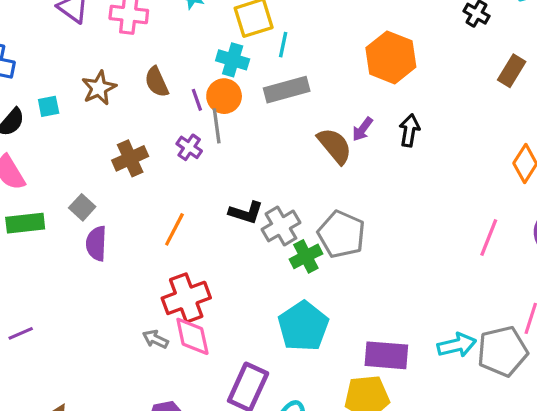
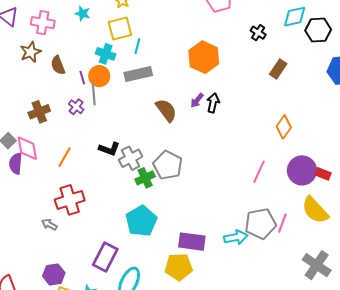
brown star: (99, 88) -> (31, 52), moved
purple arrow: (362, 129) -> (197, 100), moved
pink diamond: (192, 336) -> (27, 148), moved
gray pentagon: (502, 351) -> (260, 224), moved

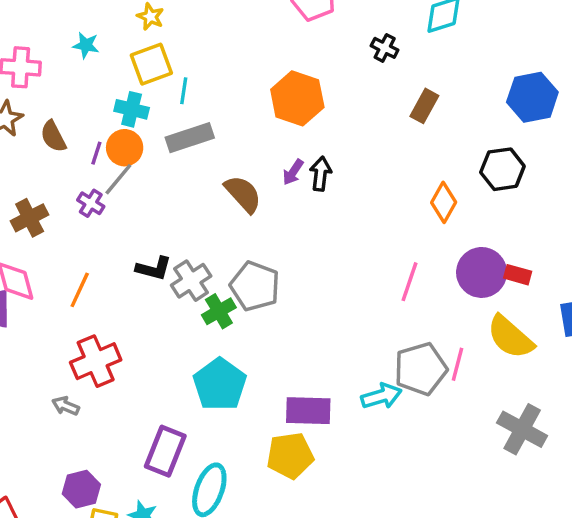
black hexagon: (318, 30) -> (502, 169), moved
purple line: (82, 78) -> (96, 153), turned 40
gray line: (94, 94) -> (118, 179), turned 50

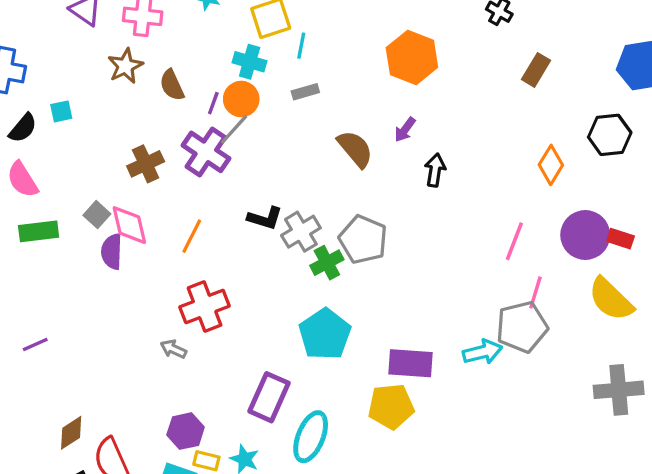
gray rectangle: (190, 138) -> (305, 92), size x0.6
black arrow: (321, 174) -> (435, 170), moved
purple cross: (91, 203) -> (206, 152), size x1.8
pink line: (458, 364) -> (535, 292), moved
gray cross: (522, 429) -> (619, 390), turned -36

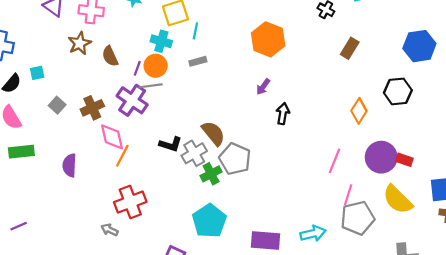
gray line: (234, 130) -> (151, 86), turned 40
brown semicircle: (355, 149) -> (213, 133), moved
gray square: (97, 215) -> (57, 105), moved
pink diamond: (129, 225) -> (112, 137), moved
gray pentagon: (522, 327) -> (358, 218), moved

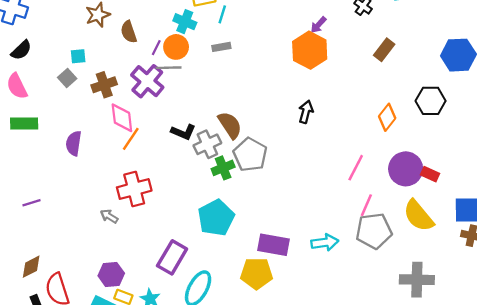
orange hexagon: (268, 39) -> (310, 50), moved
cyan square: (37, 73) -> (78, 56), moved
purple arrow: (263, 87) -> (318, 25), moved
purple line: (19, 226) -> (32, 203), moved

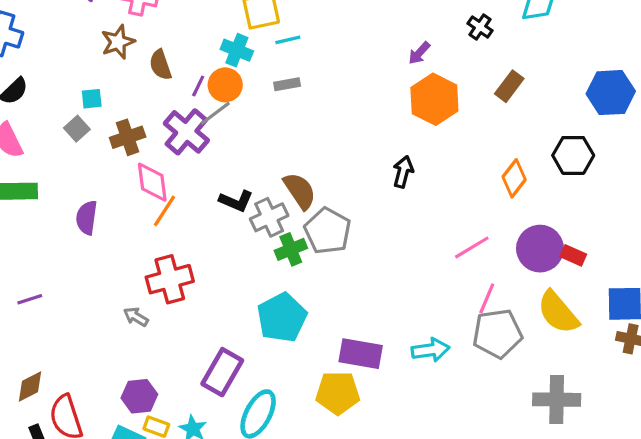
cyan line: (222, 14) -> (288, 40), turned 60
orange hexagon: (310, 50) -> (434, 99), moved
gray line: (169, 68) -> (215, 113), turned -35
pink line: (356, 168) -> (472, 247), turned 32

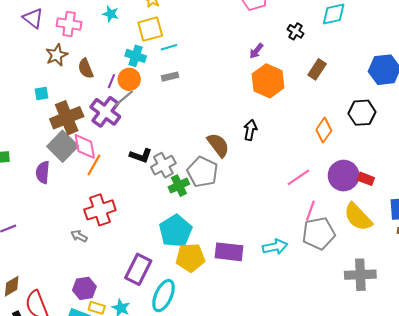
gray square: (77, 129) -> (63, 146), moved, size x1.8
brown cross: (128, 137) -> (67, 118), size x1.4
brown semicircle: (300, 191) -> (218, 145), moved
yellow pentagon: (338, 393) -> (190, 258), moved

